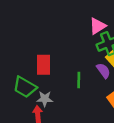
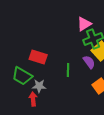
red rectangle: (44, 65) -> (38, 57), turned -72

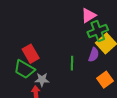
red rectangle: (38, 57) -> (31, 54), moved, turned 42
purple semicircle: (89, 62) -> (94, 55), turned 56

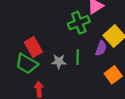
green cross: (98, 31) -> (79, 23), moved
gray star: (42, 80) -> (59, 62), moved

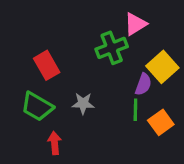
red rectangle: (33, 47) -> (47, 65), moved
green line: (78, 57) -> (135, 110), moved

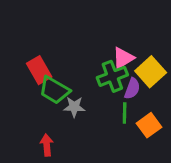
pink triangle: (135, 24) -> (123, 58), moved
green cross: (112, 48) -> (112, 76), moved
green trapezoid: (37, 107) -> (54, 90), moved

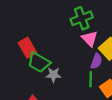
pink triangle: (123, 58) -> (90, 39), turned -42
green cross: (112, 76) -> (82, 18), moved

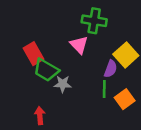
green cross: (82, 18) -> (94, 21), turned 30
pink triangle: (90, 39) -> (79, 45), moved

